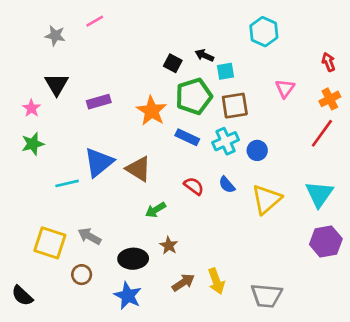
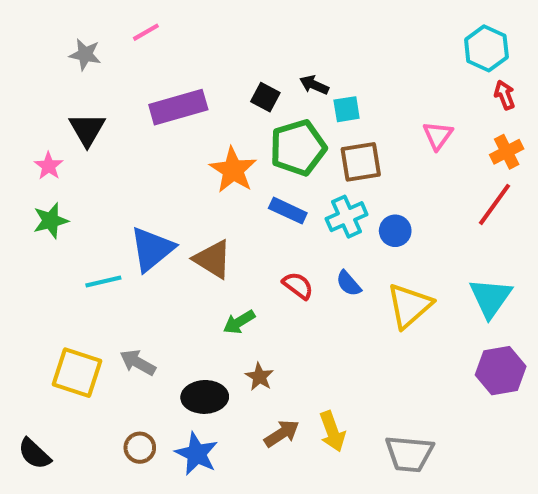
cyan hexagon: (264, 32) -> (486, 48), moved
purple rectangle: (99, 102) -> (178, 107), moved, size x1.5
brown circle: (82, 275) -> (140, 448), moved

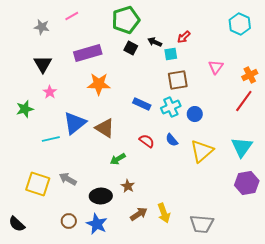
red arrow: (505, 95) -> (184, 37), moved, turned -112
green pentagon: (298, 148) -> (126, 20), moved
pink star: (49, 166) -> (50, 92), moved
orange star: (233, 170) -> (99, 84), moved, turned -30

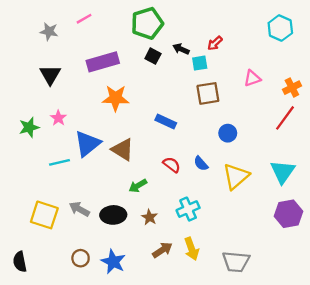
pink triangle: (216, 67) -> (252, 78), turned 35
pink star: (50, 92) -> (58, 118), moved
cyan cross: (171, 107) -> (188, 209), moved
black ellipse: (101, 196) -> (113, 215), moved
black semicircle: (17, 224) -> (20, 262), turned 36

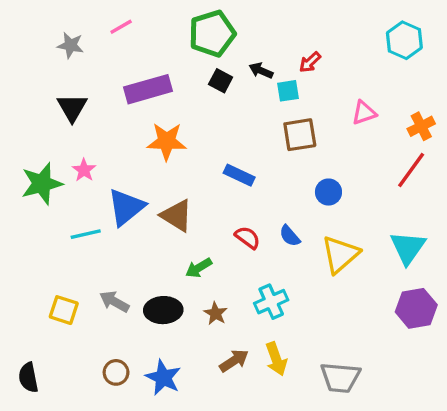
green star: (29, 127) -> (42, 184), size x1.4
yellow square: (44, 215) -> (64, 310), size x0.7

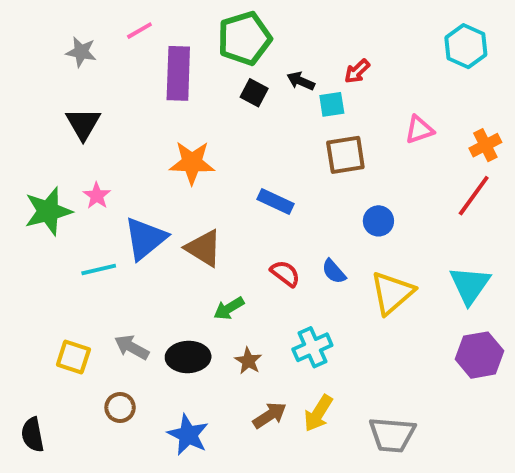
purple rectangle: (148, 89) -> (178, 73), moved, turned -72
yellow arrow: (276, 359) -> (318, 413), turned 52
brown circle: (116, 372) -> (120, 407), moved

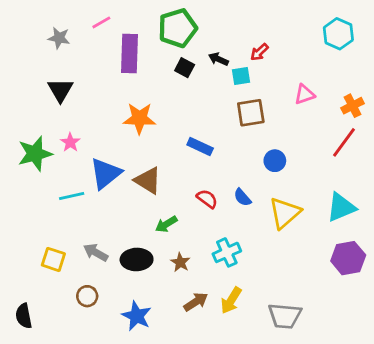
cyan triangle: (470, 285) -> (341, 207), turned 32

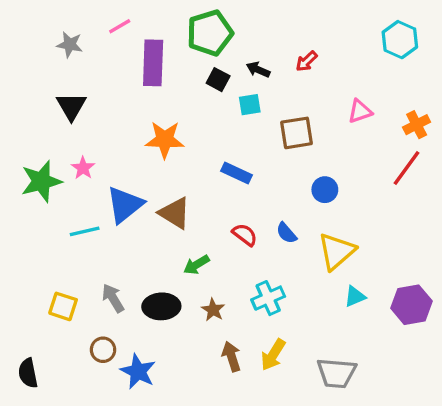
cyan square: (241, 76) -> (250, 105), moved
cyan triangle: (341, 207) -> (355, 296), moved, size x0.6
gray arrow: (96, 252) -> (113, 298), turned 30
brown arrow: (196, 302) -> (231, 356), turned -75
blue star: (137, 316) -> (138, 371), moved

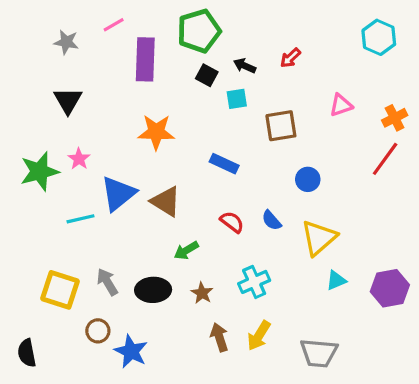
yellow square: (63, 306) -> (60, 290), size x1.4

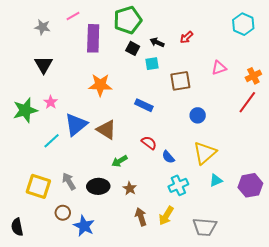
cyan line: (80, 219) -> (52, 141), turned -30
blue semicircle: (271, 220) -> (168, 157), moved
cyan cross: (254, 282) -> (178, 185), moved

